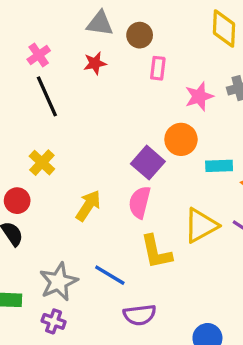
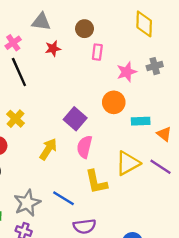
gray triangle: (100, 24) -> (41, 22), moved
purple square: (148, 163) -> (75, 119), moved

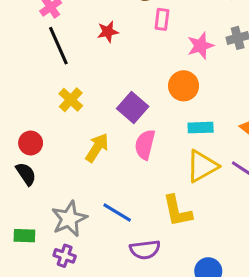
red star: (53, 49) -> (108, 32), moved
yellow cross: (15, 119) -> (71, 100), moved
cyan rectangle: (141, 121) -> (201, 128), moved
yellow L-shape: (96, 182) -> (177, 211), moved

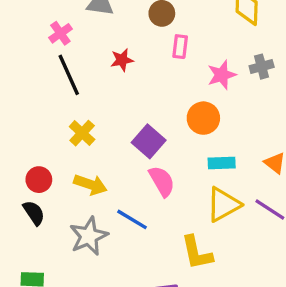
pink semicircle: (145, 145) -> (162, 181), turned 136
yellow arrow: (97, 148) -> (90, 185), moved, turned 76
blue line: (117, 213) -> (132, 219), moved
gray star: (69, 219) -> (89, 236), moved

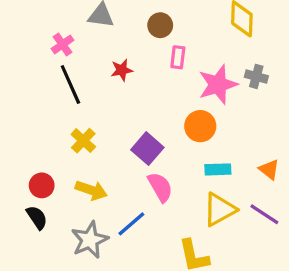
gray cross: (262, 67) -> (256, 76), turned 30
pink star: (222, 75) -> (218, 84), size x1.4
blue line: (132, 219) -> (131, 224), turned -72

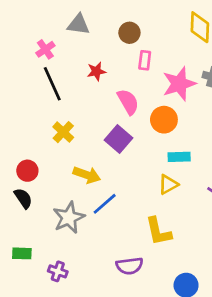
pink semicircle: (160, 187) -> (128, 102), moved
yellow arrow: (91, 190) -> (87, 175), moved
yellow triangle: (219, 209) -> (168, 184), moved, size x0.7

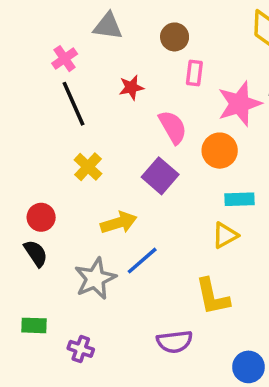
yellow arrow: (87, 175) -> (119, 223), turned -36

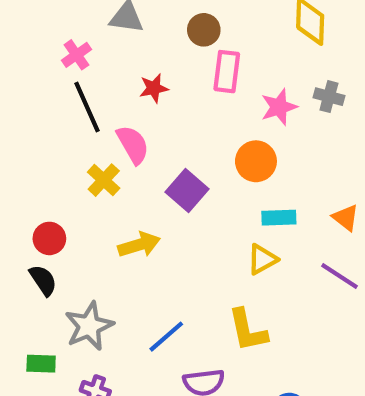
pink rectangle: (194, 73) -> (227, 72), size x1.4
pink star: (239, 104) -> (279, 107), size x0.7
pink semicircle: (173, 127) -> (133, 145), moved
blue line: (142, 261) -> (166, 337), moved
gray star: (95, 279) -> (89, 326), moved

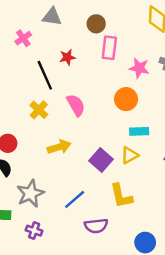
black line: (87, 107) -> (45, 75), moved
pink star: (279, 107) -> (139, 68), turned 30
pink semicircle: (133, 145) -> (76, 105), moved
purple square: (187, 190) -> (101, 160), moved

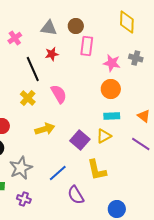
gray triangle: (52, 17) -> (49, 28), moved
orange circle: (126, 99) -> (111, 89), moved
purple semicircle: (96, 226) -> (76, 195), turned 66

